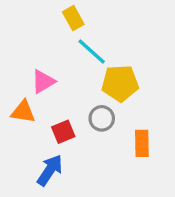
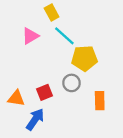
pink triangle: (43, 82) -> (30, 36), moved
orange triangle: (23, 112) -> (16, 98), moved

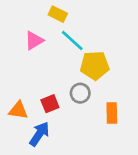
yellow rectangle: (52, 12) -> (58, 14), turned -35

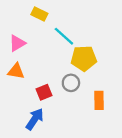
yellow rectangle: (58, 14) -> (39, 14), moved
pink triangle: (34, 40) -> (17, 43), moved
orange triangle: (18, 110) -> (16, 71), moved

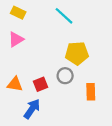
yellow rectangle: (39, 14) -> (18, 13), moved
cyan line: (64, 36) -> (64, 16), moved
orange triangle: (16, 71) -> (15, 84), moved

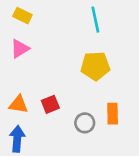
cyan line: (64, 16) -> (95, 20), moved, turned 36
gray circle: (65, 76) -> (85, 123), moved
blue arrow: (32, 109) -> (17, 139), moved, turned -30

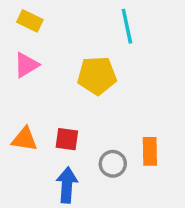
yellow pentagon: (95, 66) -> (97, 76), moved
red square: (50, 104) -> (67, 139), turned 30
blue arrow: (17, 139) -> (67, 185), moved

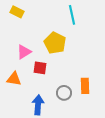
pink triangle: (26, 65) -> (24, 52), moved
yellow pentagon: (97, 76) -> (55, 43), turned 30
red square: (67, 139) -> (40, 68), moved

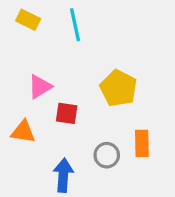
cyan line: (72, 15) -> (75, 25), moved
yellow pentagon: (55, 43) -> (118, 88), moved

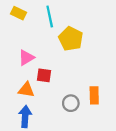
yellow pentagon: (118, 88) -> (71, 39), moved
orange triangle: (23, 132) -> (26, 90), moved
blue arrow: (63, 175) -> (25, 117), moved

